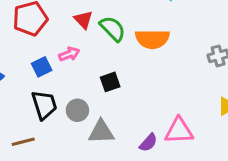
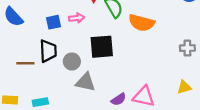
black square: (110, 82) -> (102, 47), size x1.6
brown line: (23, 142) -> (25, 63), moved

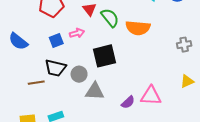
black trapezoid: (48, 51) -> (56, 68), turned 115

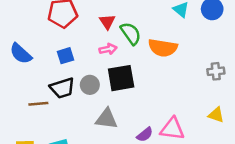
pink arrow: (77, 33) -> (108, 49), moved
black trapezoid: (56, 68) -> (62, 88), turned -35
gray circle: (79, 74) -> (90, 85), moved
yellow triangle: (187, 81) -> (216, 115), turned 40

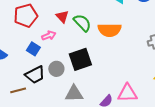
pink arrow: (108, 49) -> (49, 36), moved
blue square: (66, 56) -> (33, 49), turned -32

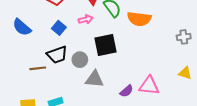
pink arrow: (49, 36) -> (86, 19), moved
gray circle: (56, 69) -> (80, 60), moved

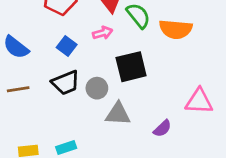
brown line: (38, 68) -> (18, 89), moved
pink triangle: (149, 86) -> (199, 101), moved

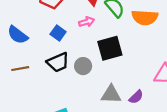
gray triangle: (118, 114) -> (111, 94), moved

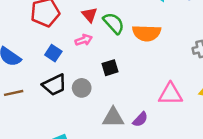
black square: (110, 48) -> (110, 68), size x0.6

